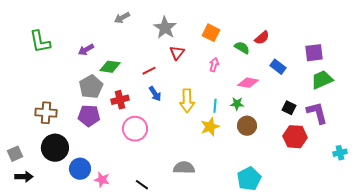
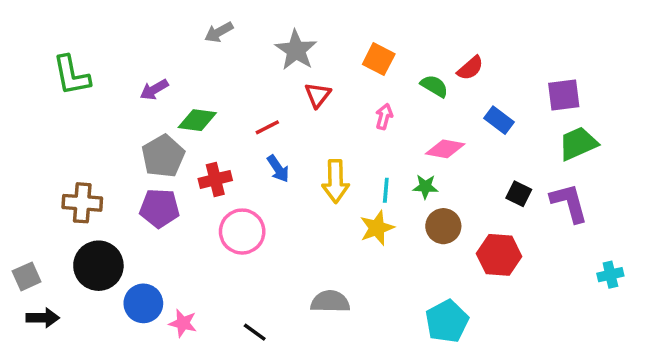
red hexagon: (295, 137) -> (499, 255), moved

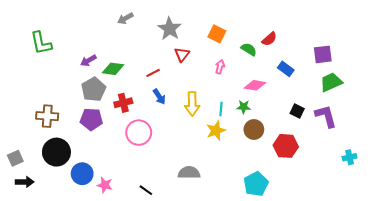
purple arrow: (154, 90) -> (88, 61), moved

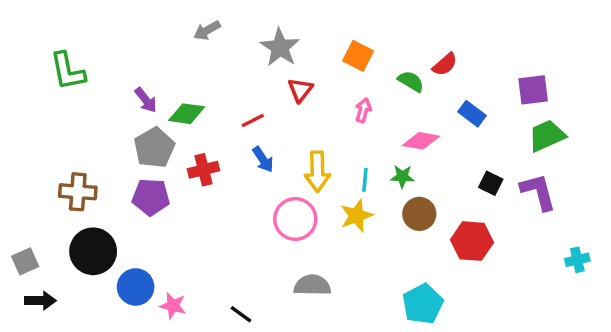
purple arrow: (88, 61) -> (146, 100), turned -98
pink circle: (139, 133) -> (295, 219), moved

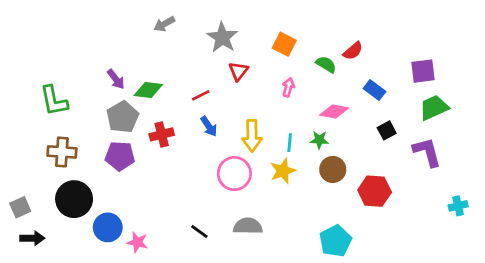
green L-shape: (68, 71) -> (54, 101), moved
black square: (491, 183) -> (387, 130), moved, turned 36
black line: (241, 314) -> (199, 231), moved

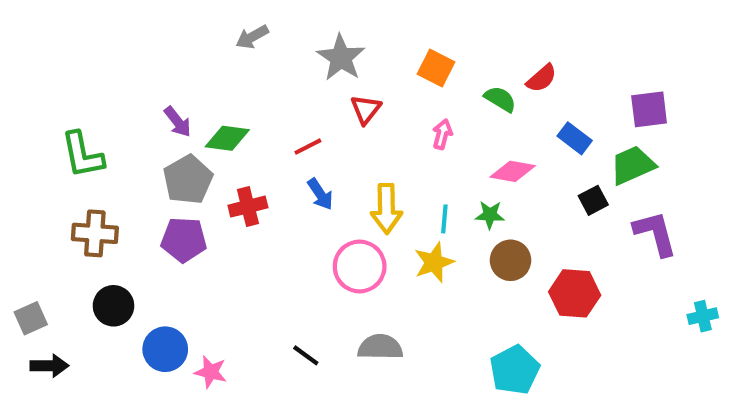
green trapezoid: (434, 108) -> (633, 165), moved
black circle: (74, 199) -> (114, 306), size x0.7

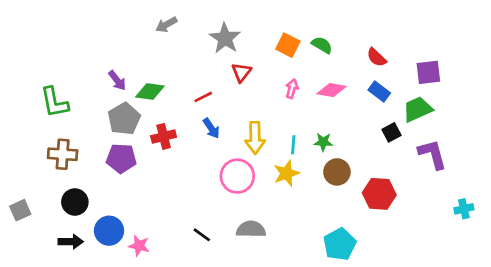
red semicircle: (542, 78) -> (377, 57), moved, turned 85
green semicircle: (500, 99) -> (322, 45), moved
pink diamond: (513, 171) -> (331, 90), moved
black arrow: (49, 366) -> (71, 242), moved

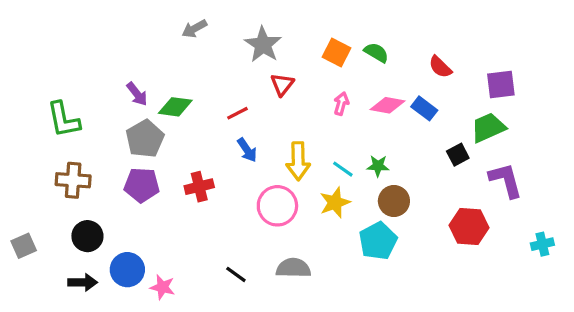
blue rectangle: (379, 91) -> (424, 108), moved
red cross: (164, 136) -> (199, 187), moved
cyan line: (293, 145) -> (343, 169), turned -60
red hexagon: (379, 194) -> (469, 227), moved
cyan pentagon: (340, 244) -> (378, 241), moved

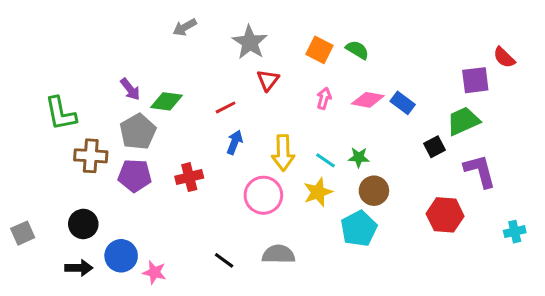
red semicircle: (440, 67) -> (504, 57), moved
blue arrow: (247, 150) -> (235, 142), turned -125
brown cross: (73, 180) -> (91, 156), moved

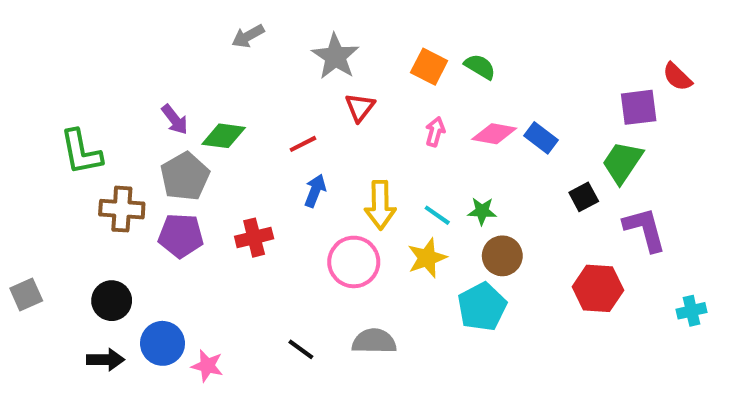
green trapezoid: (463, 121) -> (622, 162), turned -32
gray square: (23, 233) -> (26, 295), moved

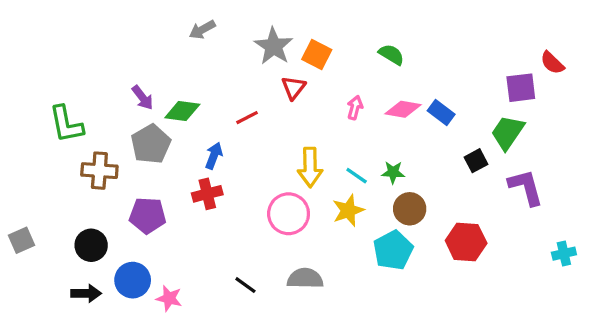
orange square: (429, 67) -> (317, 54), moved
blue arrow: (315, 191) -> (214, 156), moved
purple pentagon: (181, 236) -> (148, 215), moved
red hexagon: (598, 288) -> (466, 242), moved

